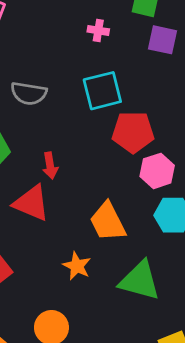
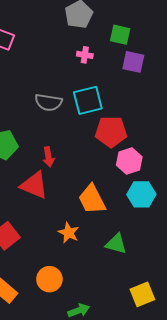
gray semicircle: (29, 93) -> (48, 102), moved
green triangle: (140, 281) -> (116, 244), size x0.7

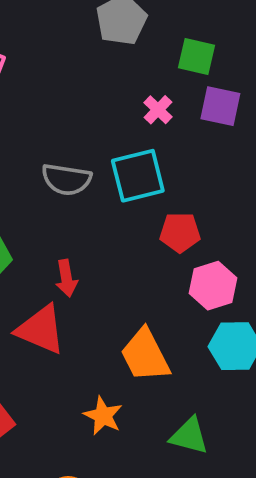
pink cross: (85, 55) -> (158, 110), moved, turned 35
red pentagon: (111, 132) -> (180, 232), size x0.7

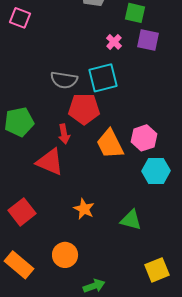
red pentagon: (180, 232) -> (84, 109), moved, size x1.4
orange trapezoid: (145, 355) -> (110, 144), moved

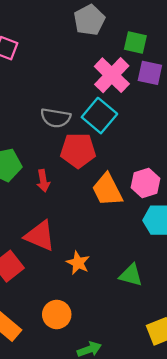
pink cross: (114, 42) -> (112, 75), size x2.0
cyan square: (103, 78) -> (99, 116), turned -36
red arrow: (64, 134) -> (43, 181), moved
red triangle: (50, 162) -> (40, 236), moved

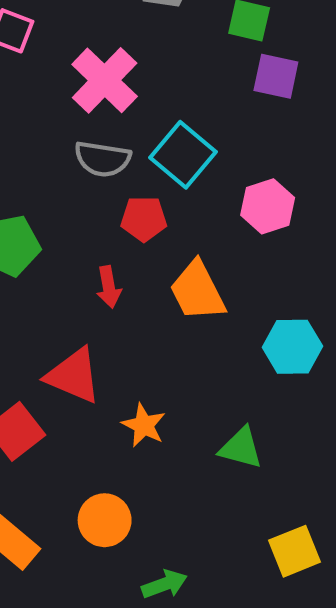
pink cross: (112, 75) -> (105, 80), moved
red pentagon: (78, 150) -> (144, 219), size x0.7
red arrow: (43, 181) -> (109, 287), moved
pink hexagon: (146, 183) -> (268, 206), moved

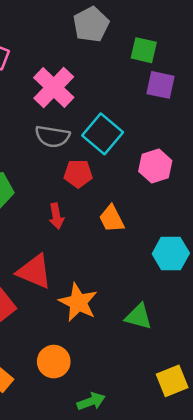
orange trapezoid: (197, 291) -> (112, 219), size x0.7
orange star: (144, 425) -> (78, 302), size x1.4

